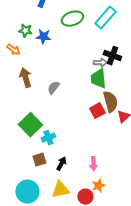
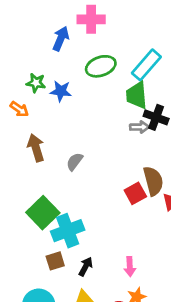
green trapezoid: (98, 79) -> (137, 95), moved
cyan cross: (48, 138) -> (68, 231), size x1.6

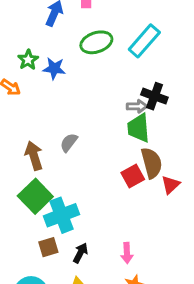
green star: (36, 83) -> (28, 60), turned 30
green trapezoid: (137, 95) -> (139, 128), moved
brown arrow: (36, 148) -> (34, 156), moved

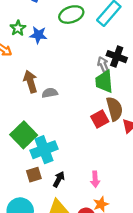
gray arrow: (137, 106) -> (103, 65), turned -112
gray semicircle: (69, 143) -> (50, 93), turned 42
brown arrow: (34, 156) -> (30, 82), moved

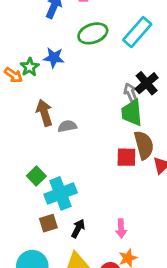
green star: (18, 28) -> (30, 67), moved
black cross: (117, 57) -> (147, 83), turned 30
red square: (100, 119) -> (126, 157), turned 30
green square: (24, 135) -> (36, 176), size x0.6

